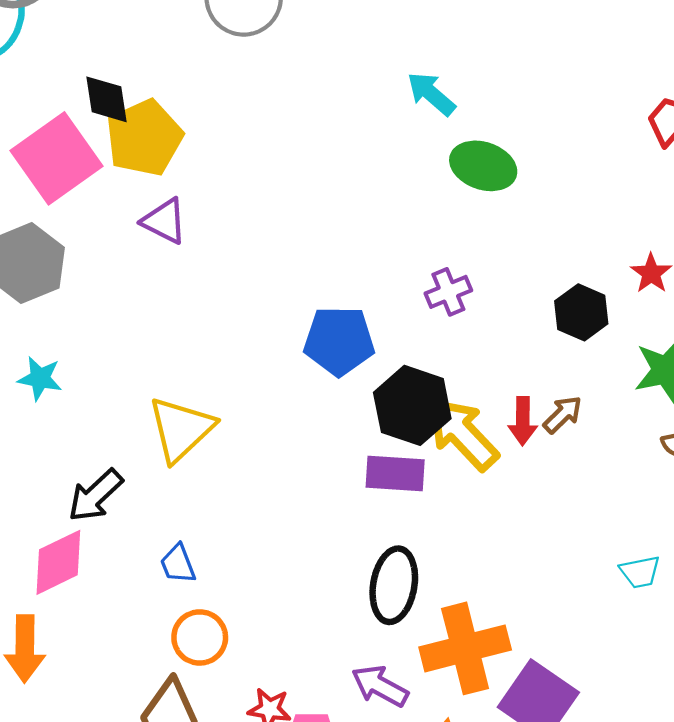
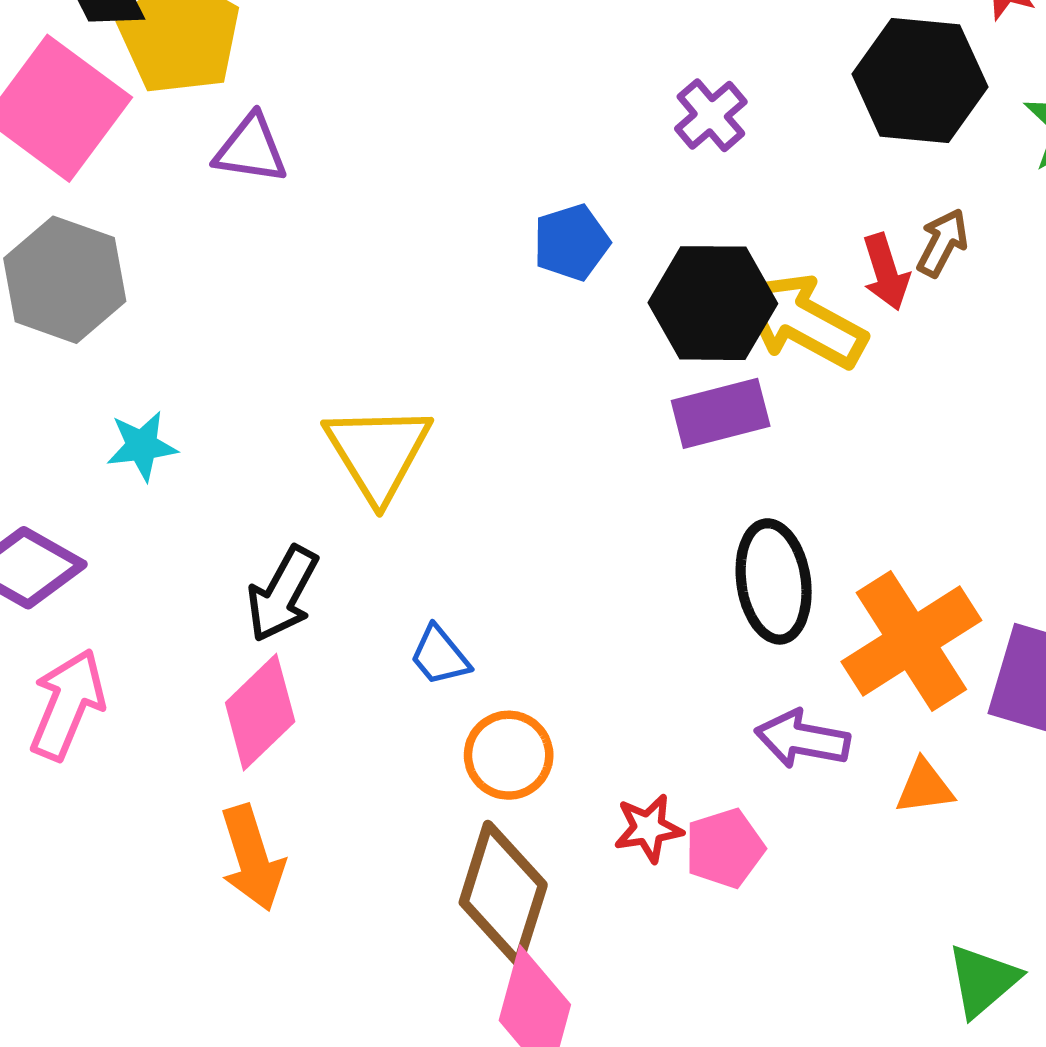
black hexagon: (581, 312) -> (920, 80), size x1.5
blue pentagon: (339, 341) -> (571, 242), size x0.7

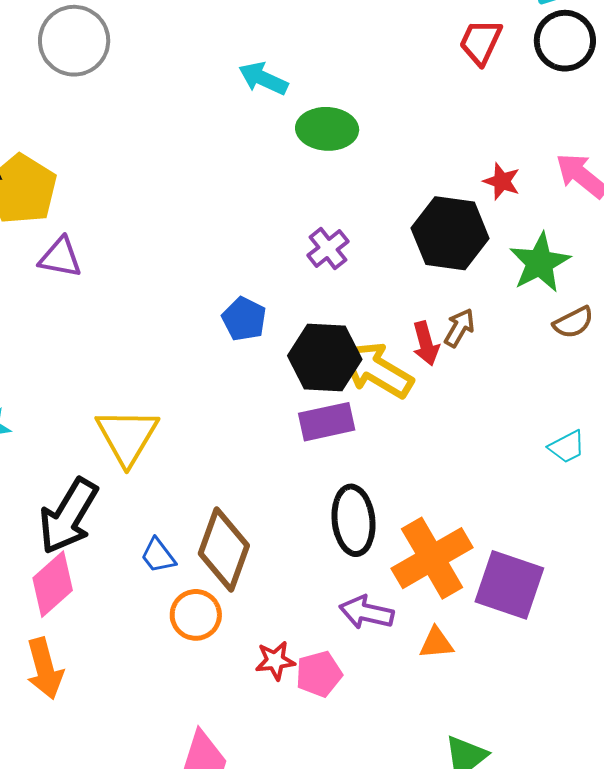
blue pentagon: (571, 242) -> (244, 319), turned -30
black arrow: (282, 594) -> (68, 516), size x1.4
brown diamond: (503, 894) -> (224, 549), moved

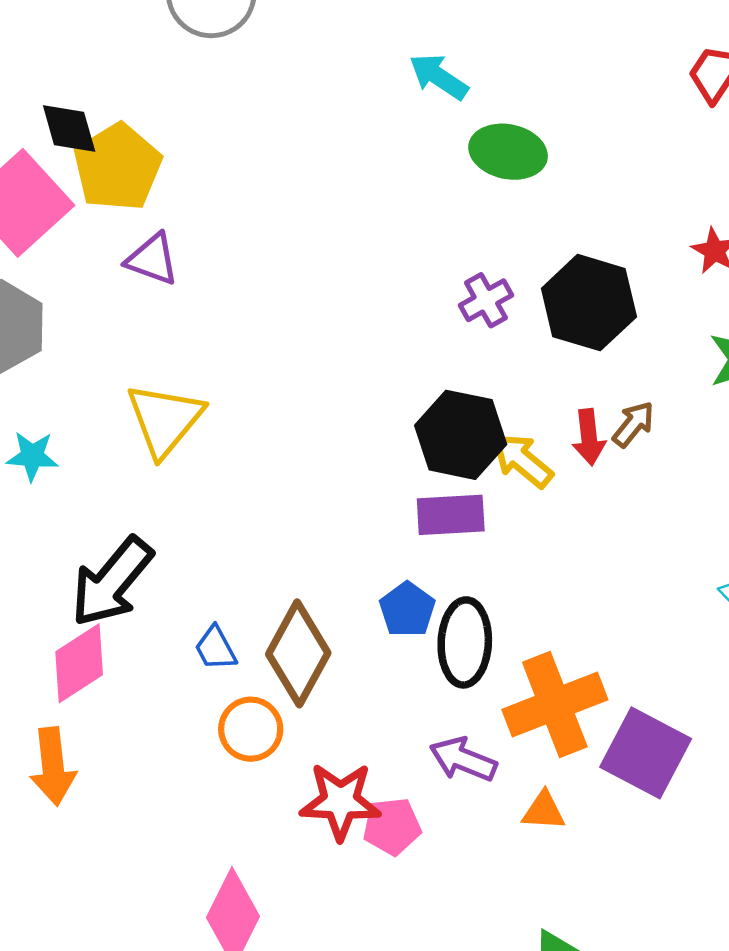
black hexagon: (450, 233) -> (589, 303), moved
blue pentagon: (244, 319) -> (407, 610), moved
yellow arrow: (376, 370) -> (522, 460), size x0.7
yellow triangle: (127, 436) -> (165, 420), moved
red star: (275, 661) -> (340, 801), size x1.6

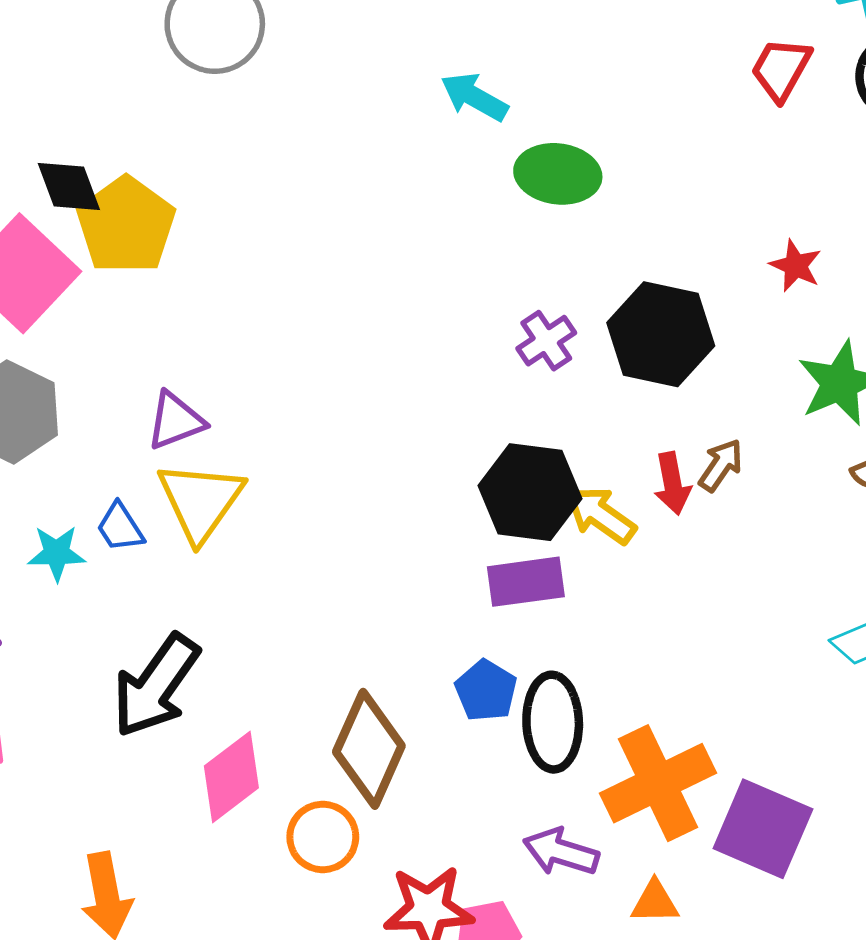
purple triangle: (152, 259) -> (176, 421), moved, turned -36
blue trapezoid: (216, 648) -> (120, 527), moved
pink diamond: (79, 663) -> (231, 777), moved

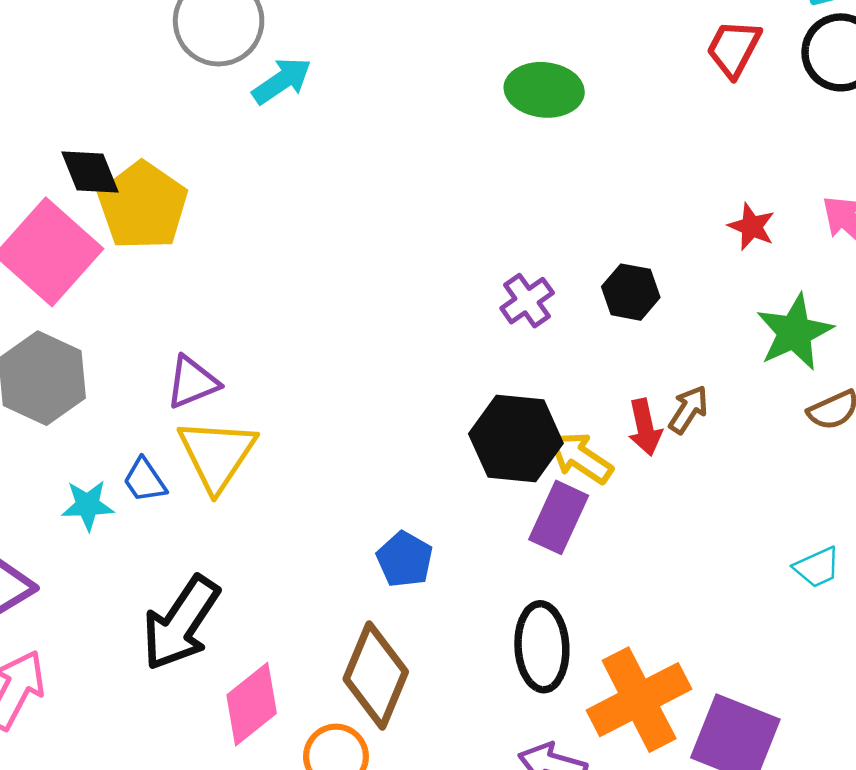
cyan arrow: (474, 97) -> (282, 81), moved, turned 118
green ellipse: (558, 174) -> (544, 90), moved
black hexagon: (661, 334) -> (631, 292), size x0.6
purple rectangle: (526, 582) -> (559, 517), moved, turned -56
blue pentagon: (486, 691) -> (405, 559), moved

